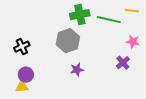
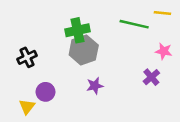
green cross: (80, 15) -> (77, 30), moved
purple circle: (26, 75) -> (45, 92), moved
yellow triangle: (22, 87) -> (27, 107), turned -48

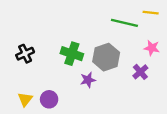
green cross: (77, 30) -> (72, 54), moved, turned 30
gray hexagon: (84, 50) -> (106, 57), moved
purple circle: (45, 92) -> (49, 99), moved

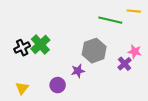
pink star: (152, 48) -> (135, 52), moved
green cross: (72, 54) -> (40, 44), moved, turned 30
purple circle: (49, 99) -> (58, 85), moved

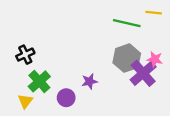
green cross: (40, 44) -> (39, 81), moved
gray hexagon: (94, 51) -> (127, 58), moved
purple cross: (125, 64) -> (143, 73), size x1.6

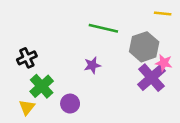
green line: (127, 23) -> (103, 28), moved
gray hexagon: (127, 58) -> (144, 47), moved
purple star: (89, 81) -> (92, 65), moved

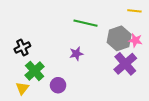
pink star: (164, 63) -> (135, 40), moved

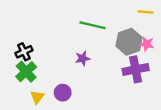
purple cross: (125, 64) -> (136, 69), turned 30
green cross: (35, 71) -> (26, 72), moved
yellow triangle: (22, 88) -> (37, 97), moved

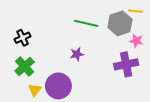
gray hexagon: (129, 42) -> (120, 23), moved
black cross: (24, 52) -> (23, 38), moved
purple circle: (63, 93) -> (58, 86), size x1.6

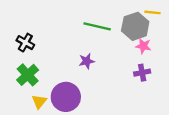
black cross: (23, 38) -> (25, 43), turned -35
pink star: (136, 41) -> (143, 46), moved
purple cross: (126, 64) -> (142, 73), size x0.6

